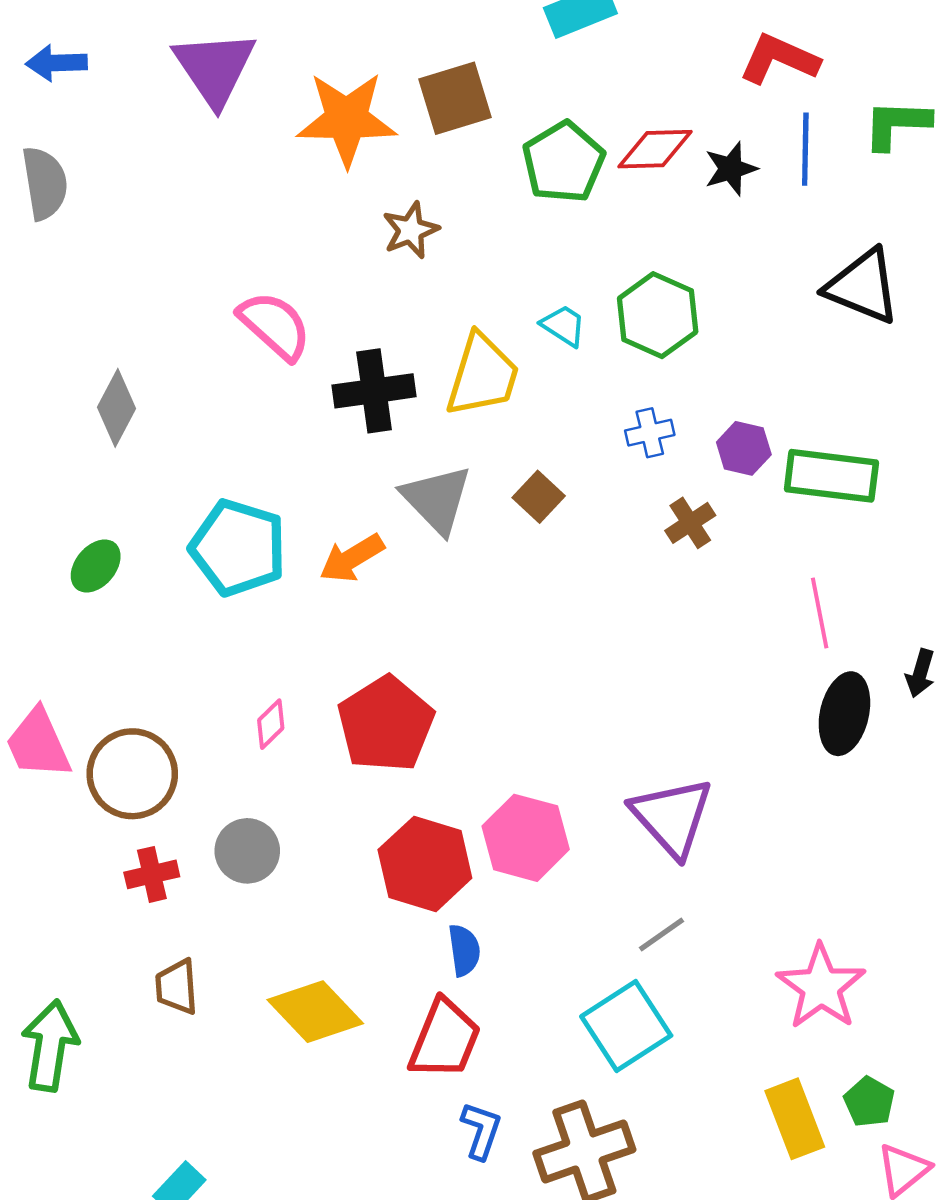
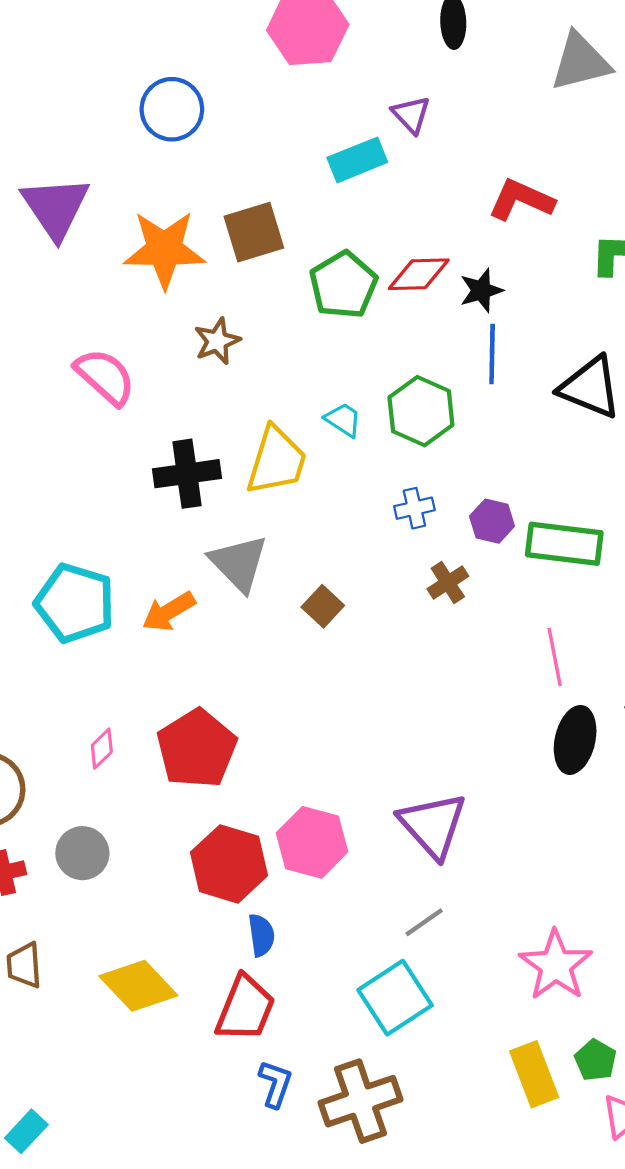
blue line: (805, 149) -> (492, 354), moved
pink semicircle: (275, 326) -> (105, 377), moved
brown square: (539, 497) -> (323, 606), moved

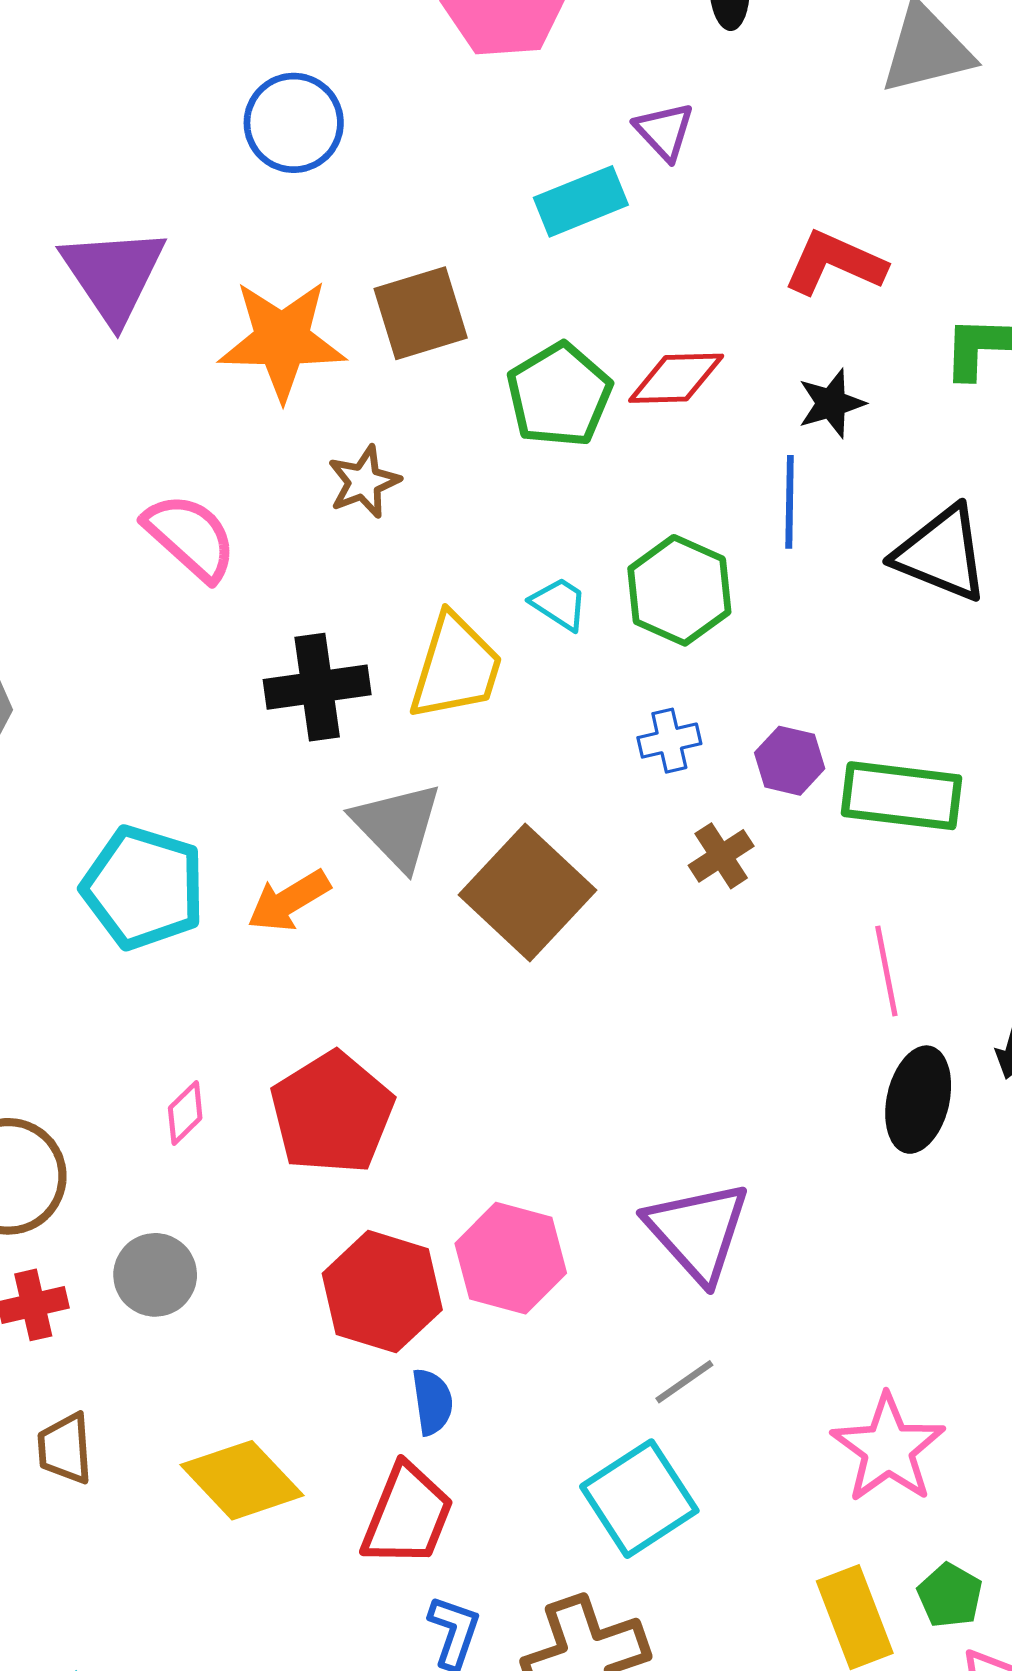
black star: (481, 290) -> (831, 403), moved
brown square: (323, 606) -> (527, 893), size x2.0

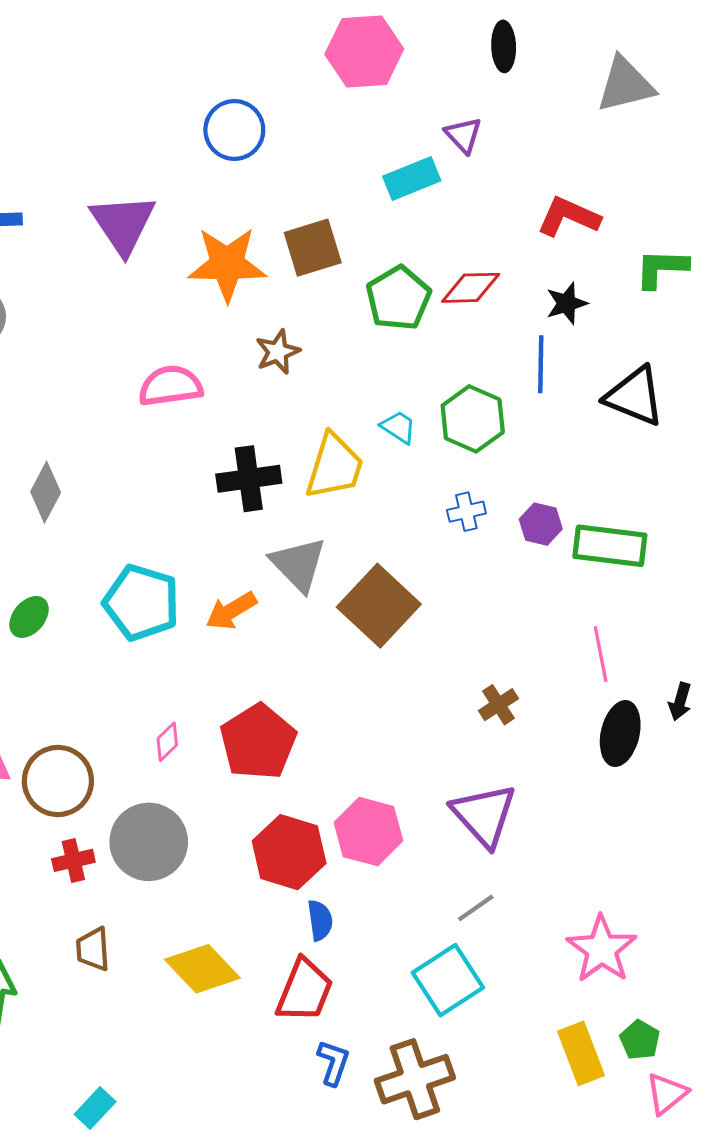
pink semicircle: (190, 537) -> (170, 386), turned -50
brown cross: (721, 856) -> (498, 705), moved
gray circle: (155, 1275) -> (149, 842), size x1.5

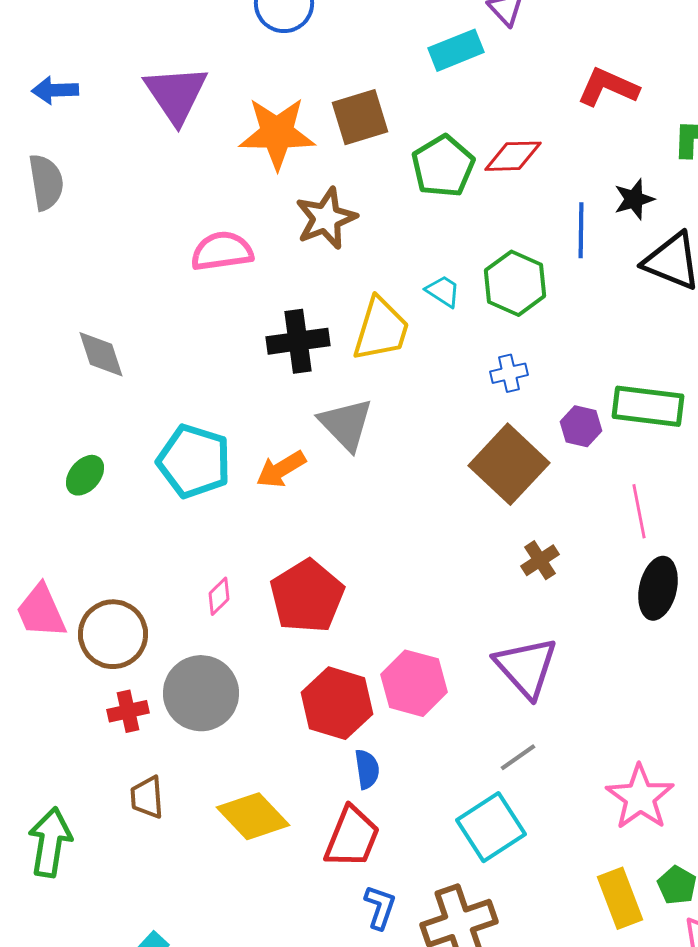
black star: (567, 303) -> (634, 199), moved
brown star: (278, 352) -> (326, 218), size x1.4
gray diamond: (46, 492) -> (101, 354), turned -46
purple hexagon: (541, 524) -> (581, 426), moved
brown square: (379, 606) -> (509, 464), moved

